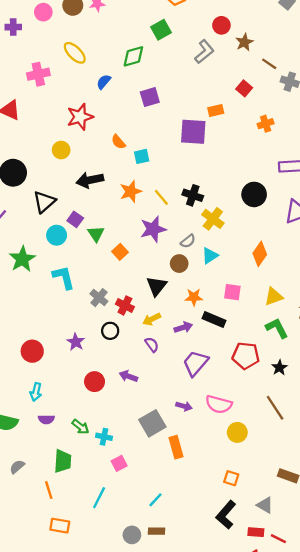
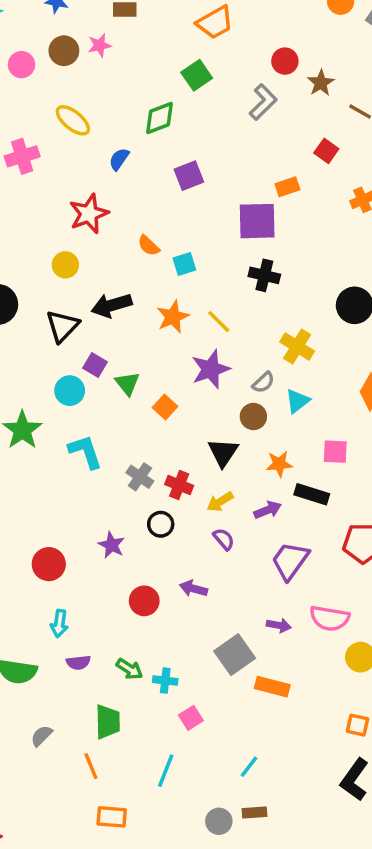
black cross: (193, 195) -> (264, 275), moved
black triangle: (44, 202) -> (62, 326), moved
orange rectangle: (176, 447) -> (272, 687), turned -55

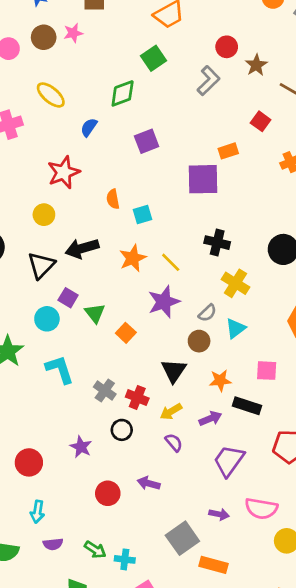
orange semicircle: (149, 246) -> (113, 199), turned 36
black cross: (264, 275) -> (217, 243), moved

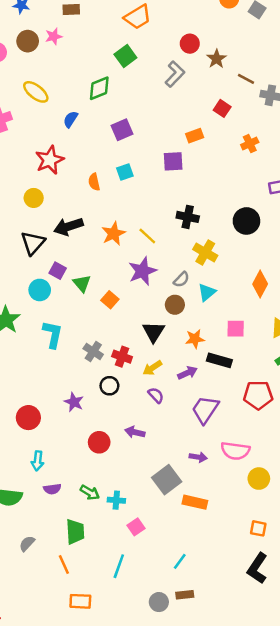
purple square: (203, 179) -> (173, 161), size x0.7
cyan square: (142, 214) -> (125, 172), moved
cyan L-shape: (60, 369) -> (53, 334), turned 32

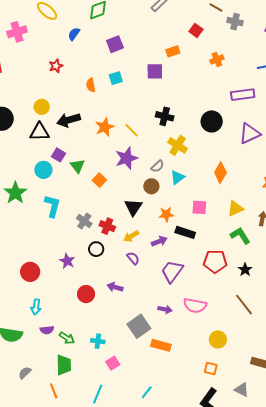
red star: (50, 160) -> (56, 66), size x0.6
yellow circle: (34, 198) -> (42, 107), moved
black triangle: (33, 243) -> (40, 132), turned 45
yellow circle: (259, 479) -> (218, 340), moved
green arrow: (90, 492) -> (67, 338), moved

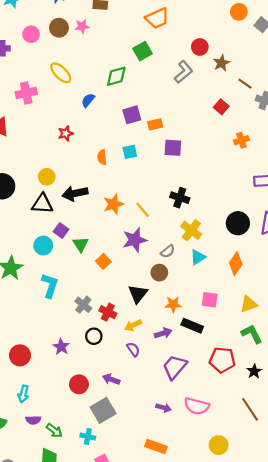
orange rectangle: (173, 51) -> (155, 124), moved
black circle: (212, 121) -> (238, 223), moved
cyan triangle: (177, 177) -> (198, 257), moved
gray square: (139, 326) -> (103, 410), moved

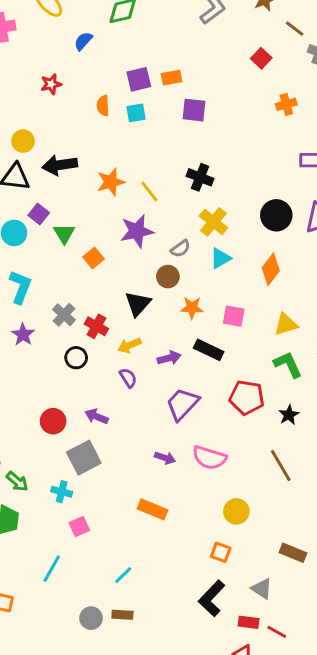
purple square: (132, 115) -> (139, 79), moved
orange semicircle: (102, 157) -> (103, 106), moved
orange star: (173, 304) -> (192, 308), moved
purple star: (61, 347) -> (23, 335), moved

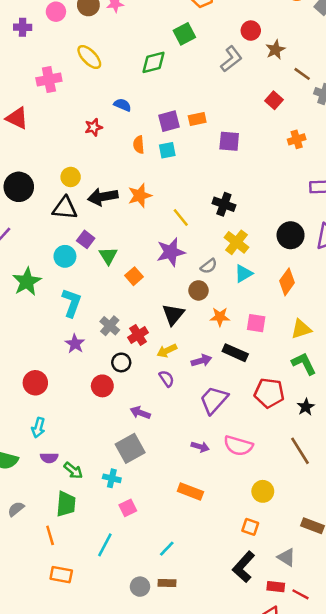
blue semicircle: (83, 41) -> (122, 105), moved, turned 72
purple square: (194, 110) -> (229, 141), moved
orange star: (111, 182) -> (140, 196), moved
red cross: (96, 326) -> (138, 335), turned 30
red circle: (53, 421) -> (102, 386), moved

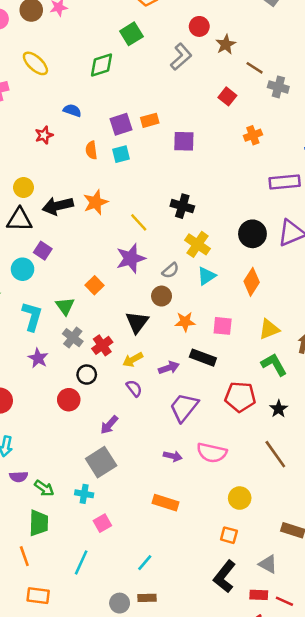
green triangle: (108, 256) -> (65, 306), moved
purple arrow: (140, 413) -> (109, 425), turned -66

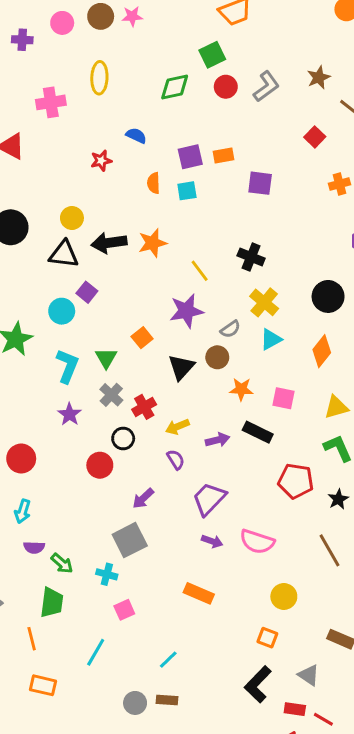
red circle: (199, 26) -> (226, 87), moved
yellow ellipse: (35, 63) -> (99, 78), turned 44
black triangle: (137, 322) -> (181, 367), moved
purple trapezoid: (184, 407) -> (209, 499), moved

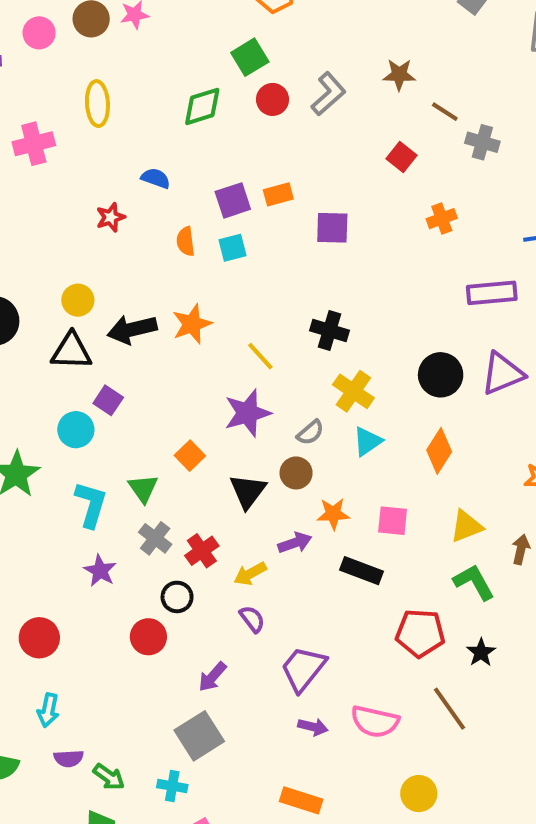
brown star: (319, 77) -> (399, 75), turned 30
purple arrow: (218, 440) -> (295, 543), moved
brown line: (329, 550) -> (450, 709), moved

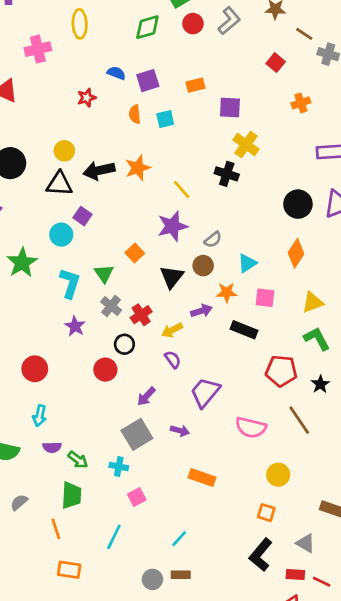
purple square: (233, 200) -> (148, 81), moved
yellow cross: (353, 391) -> (246, 145), moved
cyan triangle: (367, 441) -> (247, 263), moved
purple arrow: (313, 727) -> (180, 431), moved

